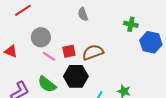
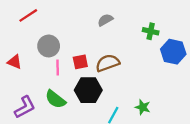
gray semicircle: (83, 14) -> (105, 20), moved, turned 80
pink line: (49, 56) -> (58, 68), turned 56

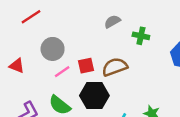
green cross: (151, 31) -> (141, 36), moved
pink line: (58, 68) -> (62, 72), turned 56

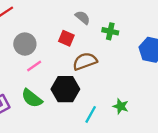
gray semicircle: (112, 21) -> (83, 17), turned 70
red square: (86, 66) -> (66, 38), moved, turned 35

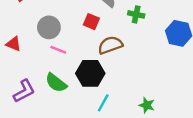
pink line: (34, 66) -> (58, 50), turned 56
green star: (121, 106) -> (147, 105), moved
cyan line: (91, 114) -> (103, 103), moved

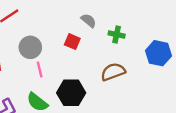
brown semicircle: (110, 45) -> (113, 72), moved
pink line: (58, 50) -> (40, 69), turned 56

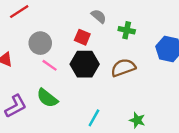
pink line: (40, 69) -> (50, 65), turned -42
black hexagon: (71, 93) -> (85, 64), moved

